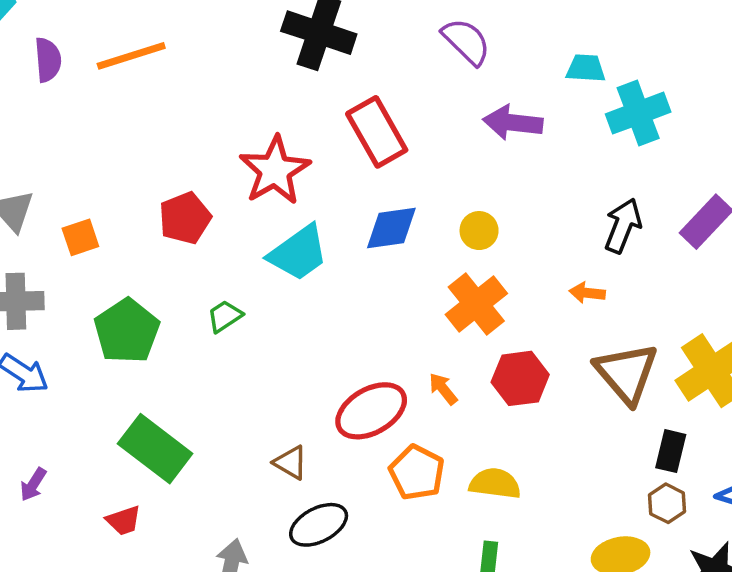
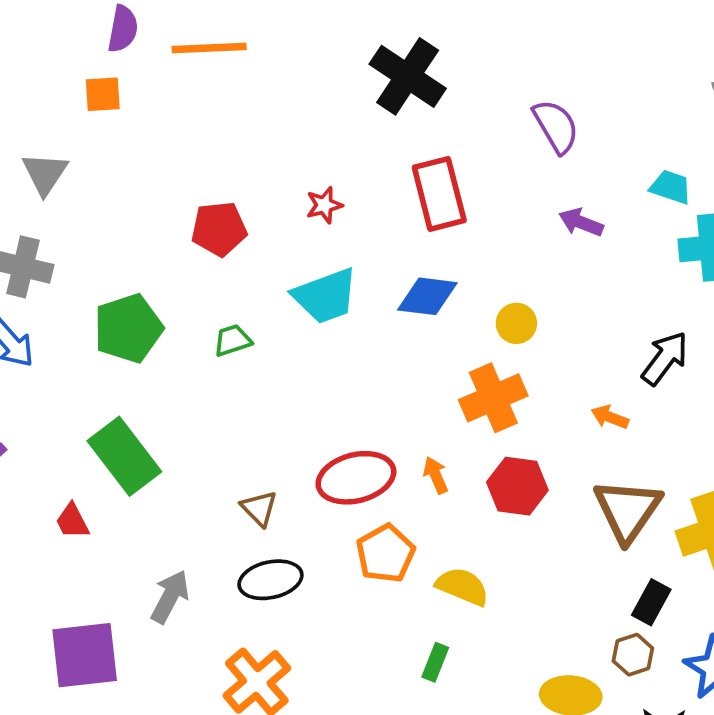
purple arrow: (513, 123) -> (581, 222), size x0.7
red star: (275, 170) -> (324, 205), size x0.5
orange square: (80, 237) -> (103, 94), moved
red trapezoid: (124, 521) -> (72, 521), turned 66

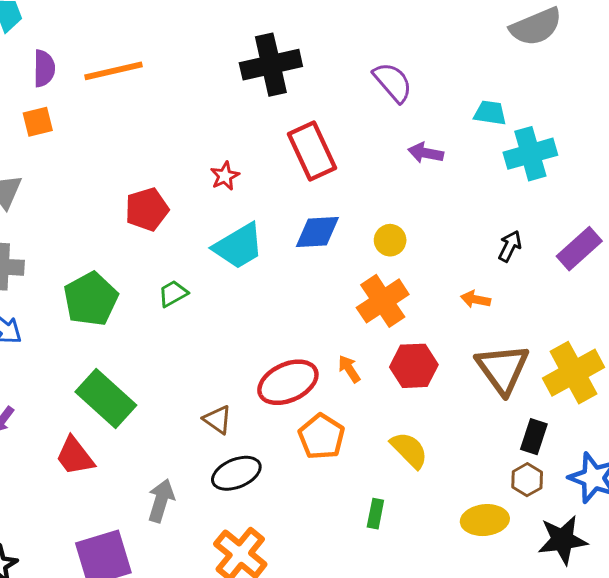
black cross: (408, 76) -> (271, 65), turned -36
black arrow: (665, 358) -> (510, 246), size x0.7
red trapezoid: (72, 521) -> (75, 456), size x1.4
yellow semicircle: (462, 586) -> (409, 450), moved, turned 33

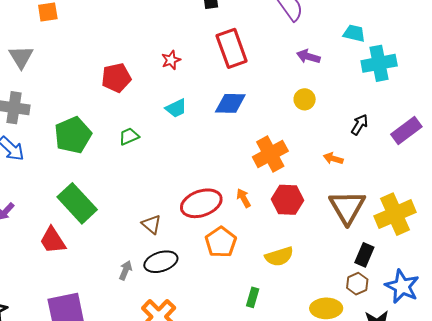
yellow circle: (390, 240) -> (305, 99), moved
cyan trapezoid: (239, 246) -> (176, 108), size x0.6
yellow semicircle: (409, 450) -> (279, 256), turned 112
gray arrow: (161, 501) -> (126, 270), moved, size x0.7

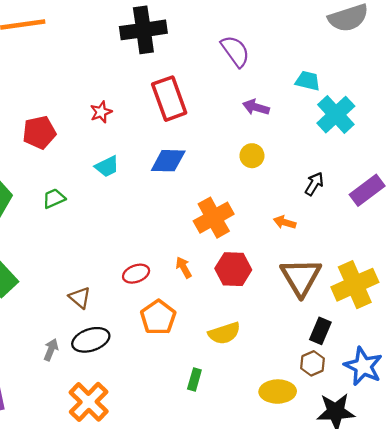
cyan cross: (379, 63) -> (336, 115), turned -32
red ellipse: (201, 203) -> (136, 274), size x0.6

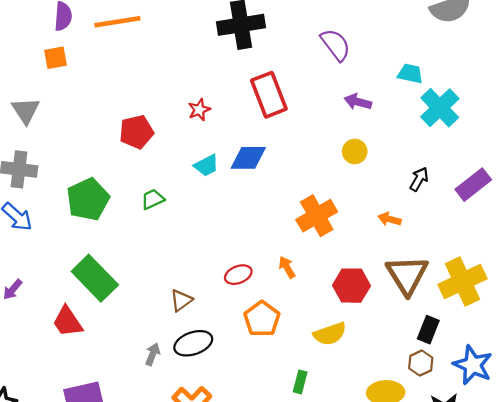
blue diamond: (168, 161) -> (248, 158), moved
red hexagon: (233, 269) -> (351, 286), moved
brown triangle: (80, 298) -> (181, 300), turned 45

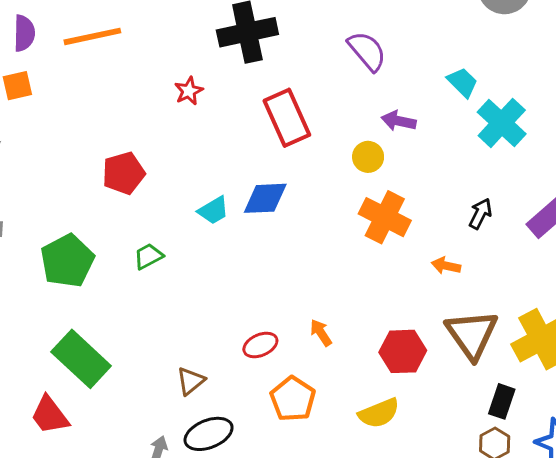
cyan trapezoid: (410, 74) -> (462, 82), turned 36
red star: (199, 110) -> (189, 91), moved
yellow circle: (355, 152) -> (368, 157), moved
orange cross: (317, 216) -> (385, 217), moved, turned -30

